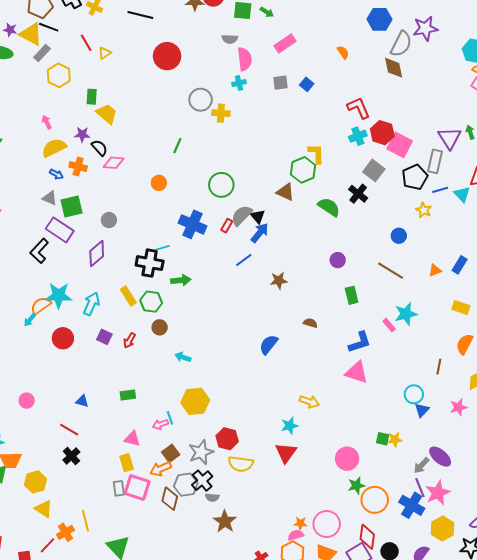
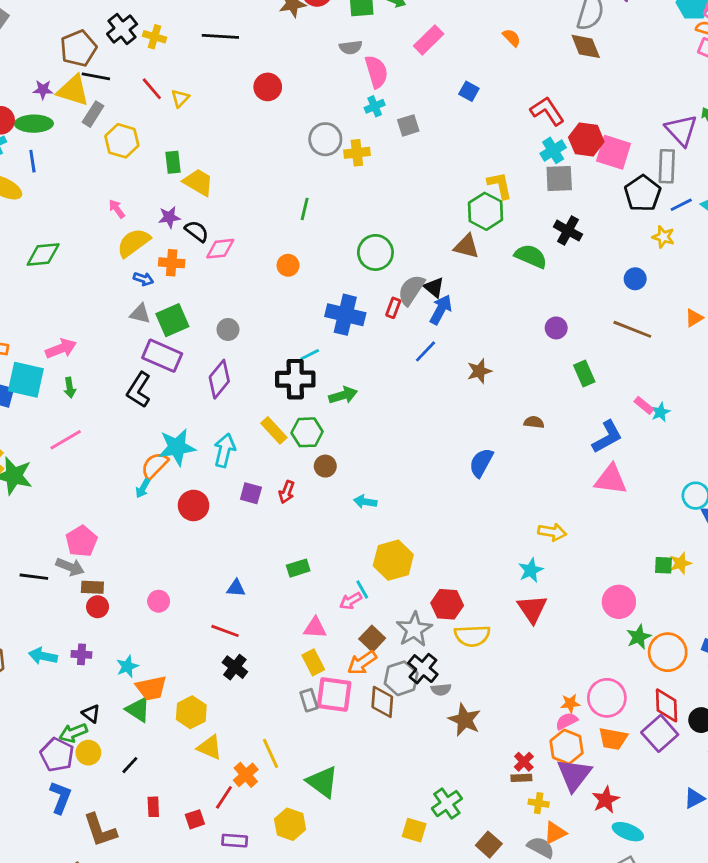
red circle: (167, 56) -> (268, 87), size x0.7
gray square: (280, 83) -> (408, 125), moved
gray square: (374, 170) -> (559, 178), moved, turned -30
cyan star: (406, 314) -> (660, 412), moved, size x0.6

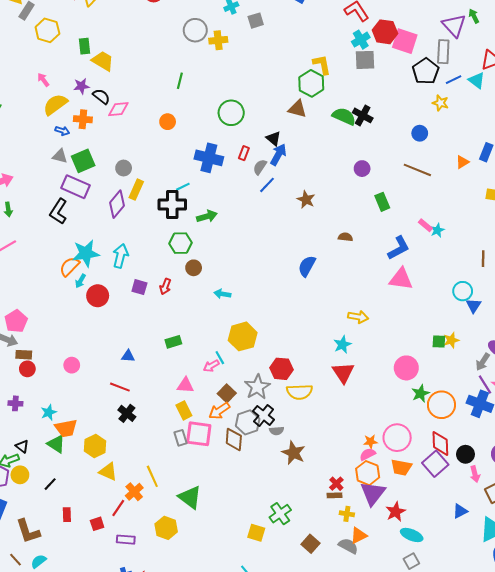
black cross: (568, 231) -> (363, 115), moved
gray semicircle: (411, 290) -> (260, 167), moved, size x0.7
brown star: (479, 371) -> (306, 200), turned -30
yellow rectangle: (274, 430) -> (136, 190), moved, turned 66
cyan arrow: (143, 488) -> (80, 281), moved

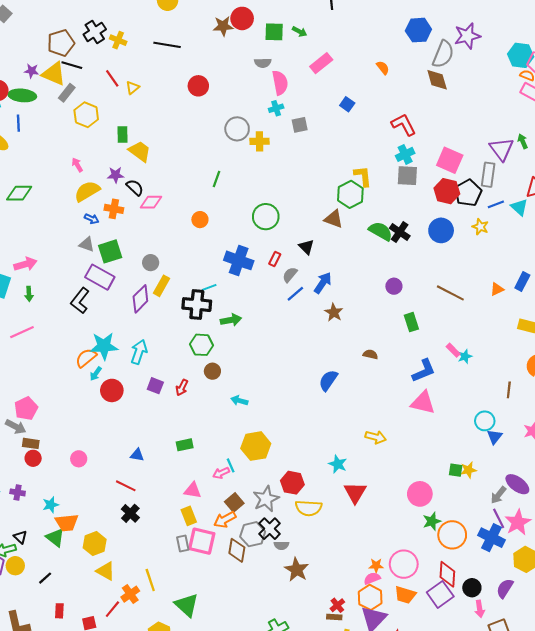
red hexagon: (385, 32) -> (447, 191), moved
blue circle: (420, 133) -> (441, 230), moved, size x1.5
blue arrow: (278, 155) -> (323, 283), moved
cyan star: (342, 345) -> (338, 464), moved, turned -30

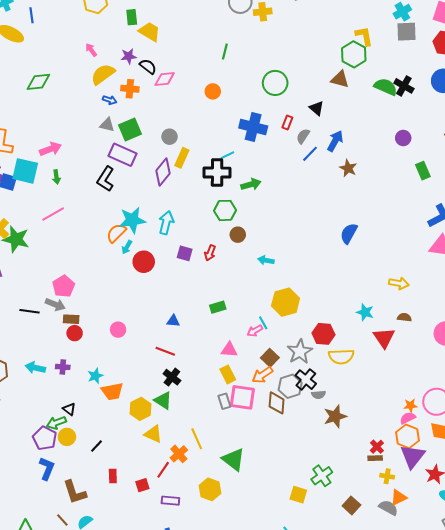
brown semicircle: (370, 354) -> (404, 317), moved
green triangle: (55, 538) -> (163, 400), moved
brown star: (297, 570) -> (335, 416), turned 30

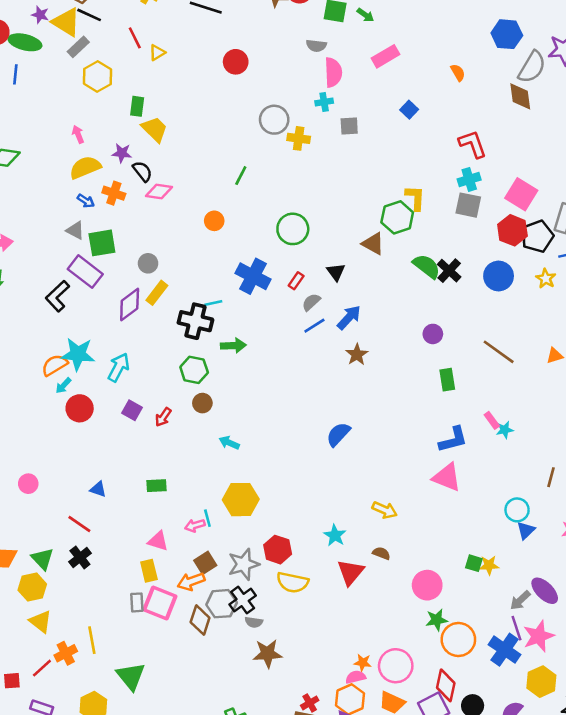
green triangle: (163, 400) -> (43, 559), moved

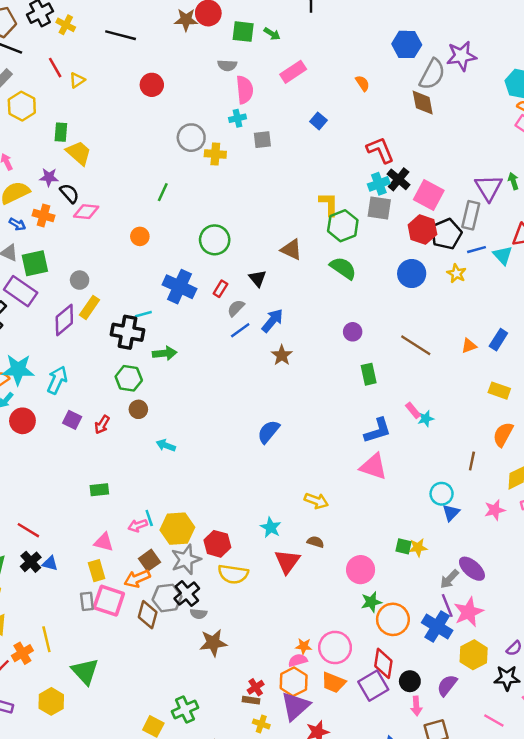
green hexagon: (397, 217) -> (343, 226), moved
black cross: (449, 271) -> (399, 179), moved
blue triangle: (98, 489) -> (50, 563), moved
yellow hexagon: (241, 500) -> (177, 529), moved

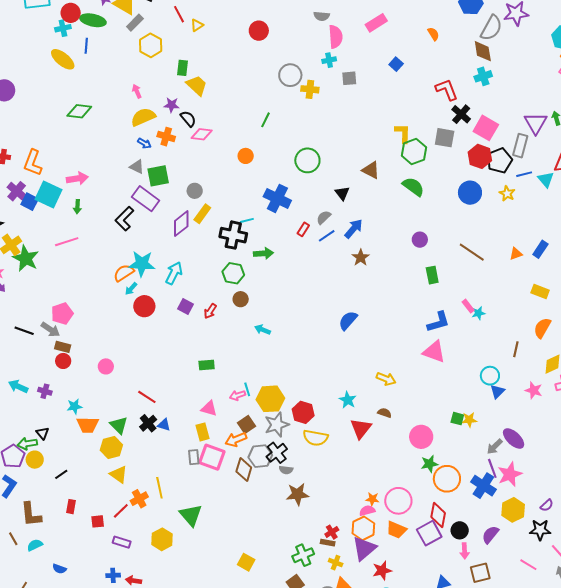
cyan cross: (379, 184) -> (483, 76), moved
red rectangle: (220, 289) -> (303, 229), moved
pink star: (495, 510) -> (534, 390), turned 30
green cross: (185, 710) -> (303, 555), moved

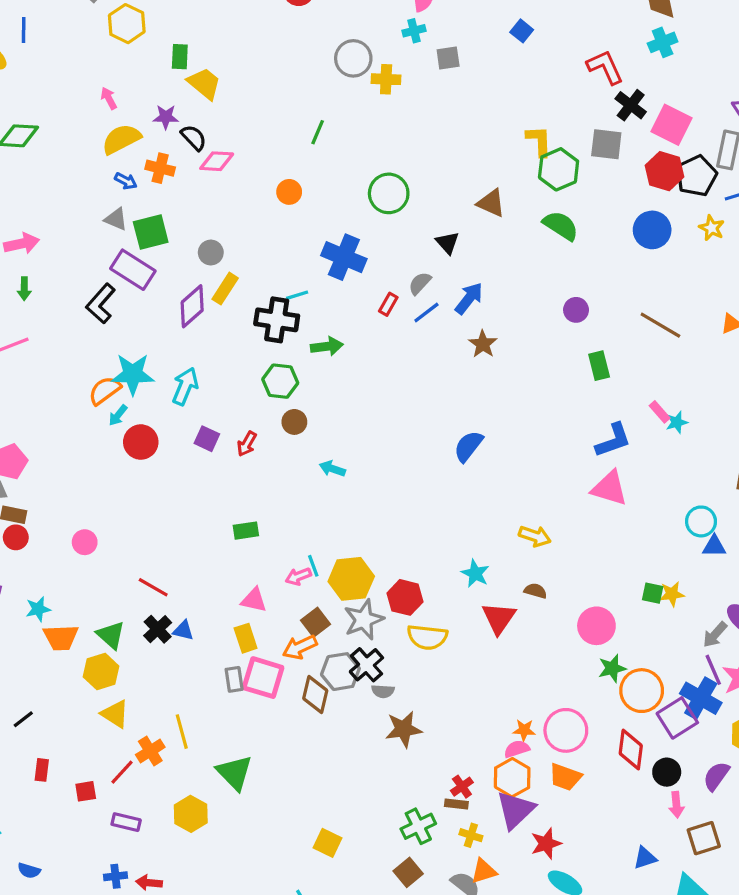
blue triangle: (497, 392) -> (714, 546), turned 49
purple square: (429, 533) -> (677, 718), moved

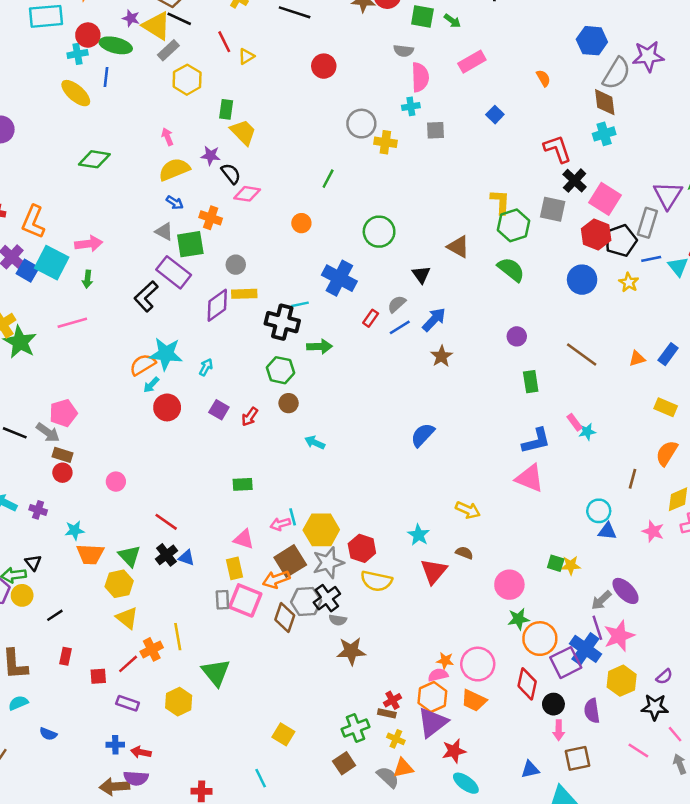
orange cross: (160, 168) -> (211, 218), moved
yellow rectangle: (225, 289) -> (244, 294), turned 50
cyan arrow: (185, 386) -> (206, 367), size x0.6
brown square: (315, 622) -> (290, 561), size x1.4
purple semicircle: (716, 776) -> (592, 711), turned -50

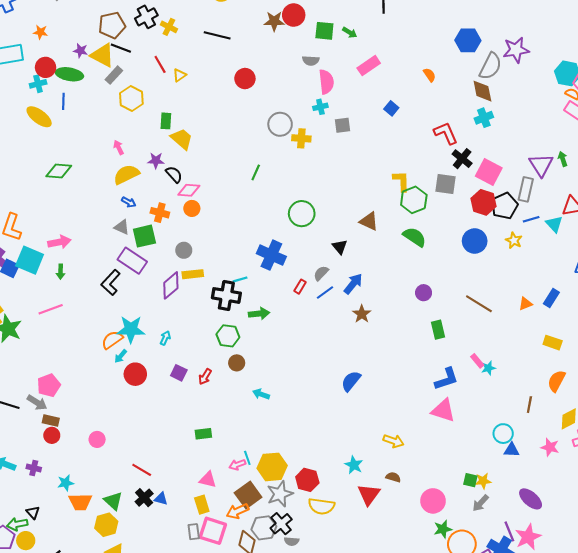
orange circle: (301, 223) -> (192, 208), moved
gray arrow: (601, 600) -> (481, 503), moved

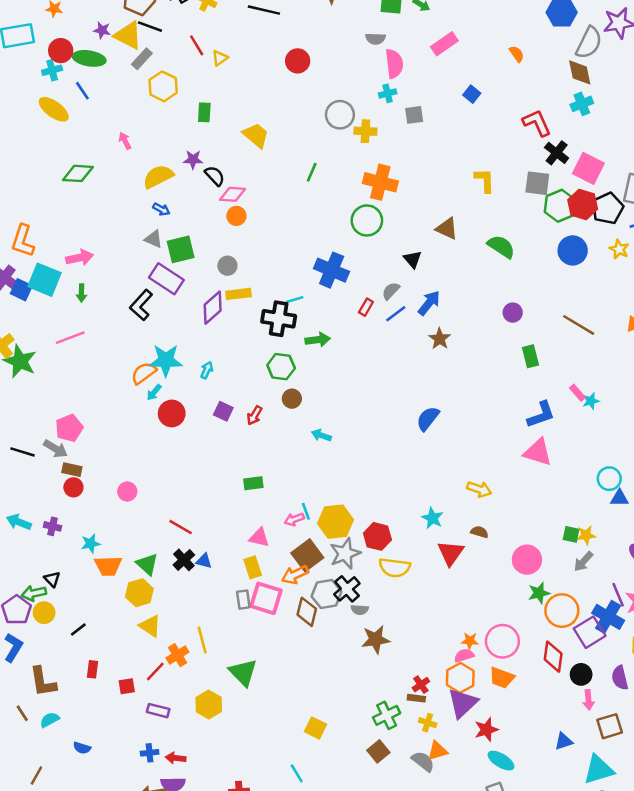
blue line: (63, 101) -> (82, 91), turned -35
yellow trapezoid: (182, 139) -> (256, 135), moved
pink arrow: (119, 147) -> (125, 141), moved
green hexagon: (414, 200) -> (560, 206), moved
orange cross: (160, 213) -> (380, 182), moved, size x1.5

